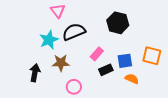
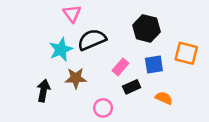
orange square: (152, 56) -> (186, 53), moved
blue square: (125, 61) -> (154, 64), moved
pink circle: (74, 87) -> (103, 108), moved

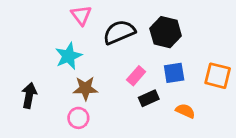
black semicircle: (92, 40) -> (119, 32), moved
orange square: (186, 53) -> (218, 76), moved
black arrow: (43, 91) -> (29, 95), moved
pink circle: (103, 108) -> (78, 118), moved

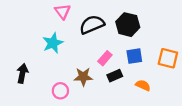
brown star: (85, 88) -> (83, 77), moved

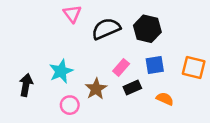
cyan star: (53, 43) -> (61, 71), moved
brown star: (83, 77) -> (96, 89), turned -30

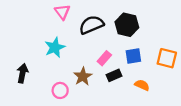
cyan star: (61, 71) -> (55, 47), moved

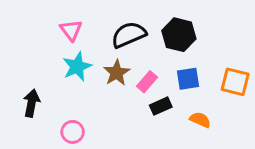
pink triangle: (62, 12) -> (71, 30), moved
brown star: (83, 76) -> (117, 73), moved
pink circle: (60, 90) -> (73, 132), moved

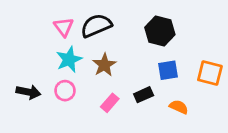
black semicircle: (129, 35) -> (96, 26), moved
pink rectangle: (147, 82) -> (110, 103), moved
black arrow: (32, 103) -> (28, 92), turned 90
pink circle: (73, 132) -> (65, 91), moved

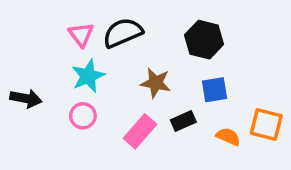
brown star: (104, 65) -> (156, 83), moved, turned -30
orange square: (210, 73) -> (266, 124), moved
black arrow: (28, 92) -> (26, 98), moved
pink rectangle: (110, 103) -> (140, 131), size x1.4

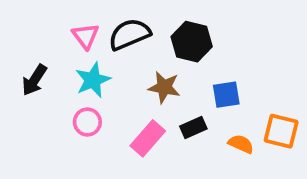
black hexagon: (204, 40) -> (192, 42), moved
black arrow: (26, 98) -> (34, 80), moved, turned 112

